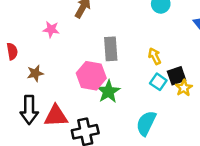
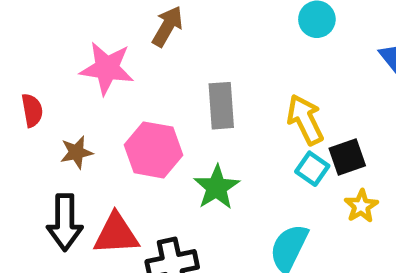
pink star: (51, 29) -> (107, 68), size x1.6
yellow arrow: (155, 56) -> (305, 120), size x1.5
pink hexagon: (91, 76) -> (154, 150), moved
yellow star: (184, 88) -> (361, 206), moved

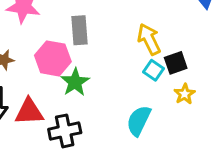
gray rectangle: (221, 106) -> (79, 30), moved
green star: (217, 187) -> (75, 82), moved

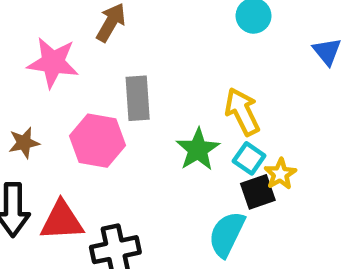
black square: (176, 63) -> (258, 192), moved
green star: (75, 82) -> (198, 149), moved
yellow star: (185, 94) -> (280, 174), moved

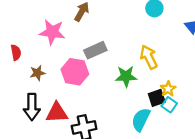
gray rectangle: (138, 98) -> (95, 50), turned 70
green star: (198, 149) -> (126, 76), turned 30
cyan square: (249, 158) -> (169, 105), moved

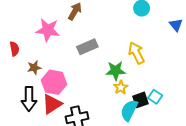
pink hexagon: (75, 72) -> (54, 82), moved
yellow star: (168, 89) -> (121, 87), moved
black square: (157, 98) -> (141, 100), moved
red triangle: (57, 113) -> (52, 104), turned -30

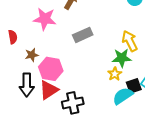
green star: (116, 71) -> (122, 58), moved
cyan semicircle: (129, 110) -> (123, 96), turned 30

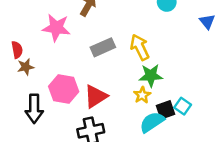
yellow arrow: (130, 41) -> (140, 47), moved
brown star: (32, 55) -> (26, 67), moved
red triangle: (49, 90) -> (96, 96), moved

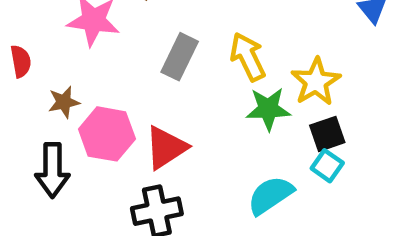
gray rectangle: (103, 47) -> (180, 57), turned -40
brown star: (26, 67) -> (64, 102), moved
yellow star: (142, 95) -> (316, 82), moved, size x1.5
black square: (165, 110) -> (327, 134), moved

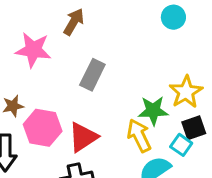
yellow arrow: (248, 57) -> (139, 136), moved
cyan square: (327, 166) -> (181, 145), moved

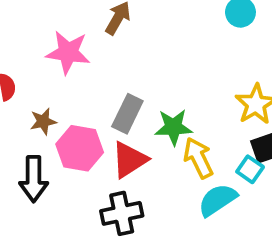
gray rectangle: (92, 75) -> (127, 114), moved
green star: (153, 111) -> (173, 127), moved

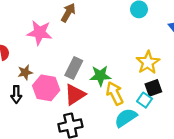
black arrow: (34, 179) -> (16, 95), moved, size x0.7

